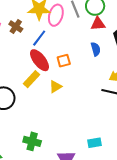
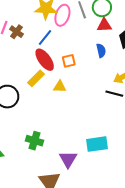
brown cross: (16, 26) -> (16, 32), moved
yellow triangle: (55, 87) -> (60, 87), turned 32
cyan rectangle: (95, 143) -> (97, 144), size x1.5

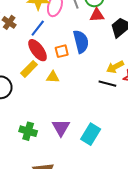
blue semicircle: (101, 51) -> (81, 42), moved, size x1.6
cyan rectangle: (97, 144) -> (91, 134), turned -50
purple triangle: (68, 159) -> (61, 128), moved

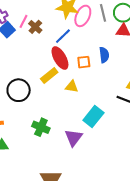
blue semicircle: (81, 42) -> (104, 55), size x0.7
green cross: (28, 131) -> (41, 127), moved
cyan rectangle: (91, 134) -> (93, 117), moved

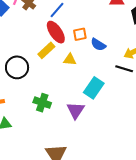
blue semicircle: (104, 55) -> (98, 45), moved, turned 133

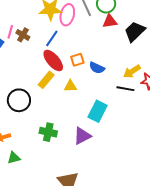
purple triangle: (76, 110) -> (82, 136), turned 36

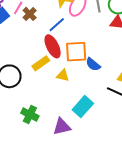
orange square: (77, 60) -> (76, 52), size x1.6

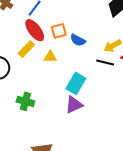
orange square: (76, 52) -> (59, 31), size x0.7
purple triangle: (62, 127) -> (74, 105), moved

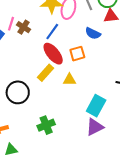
blue semicircle: (78, 40) -> (93, 33), moved
green cross: (25, 101) -> (46, 125), turned -36

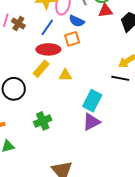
blue semicircle: (93, 33) -> (77, 21), moved
red ellipse: (53, 54) -> (48, 49), turned -50
orange square: (77, 54) -> (72, 39), moved

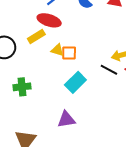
orange square: (72, 39) -> (69, 53), moved
purple triangle: (91, 122) -> (66, 119), moved

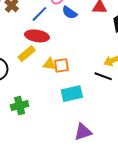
cyan rectangle: (75, 82) -> (72, 94), turned 40
purple triangle: (66, 119) -> (83, 132), moved

